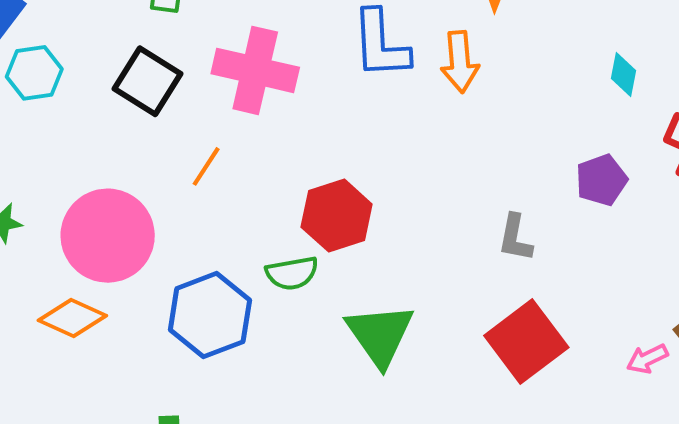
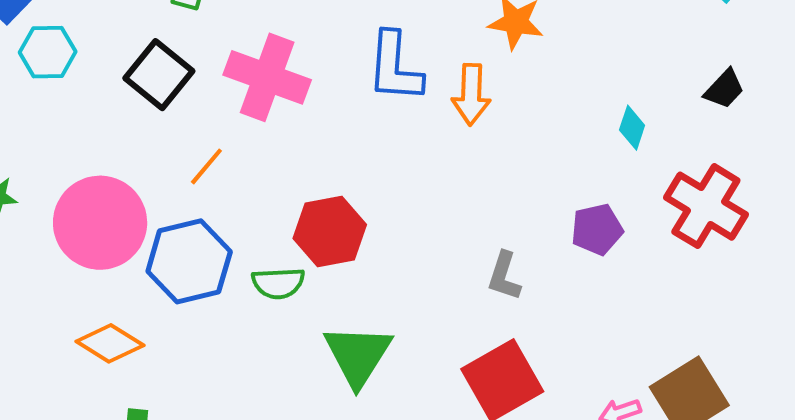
blue hexagon: (210, 315) -> (189, 261), moved
orange diamond: (72, 318) -> (110, 343), moved

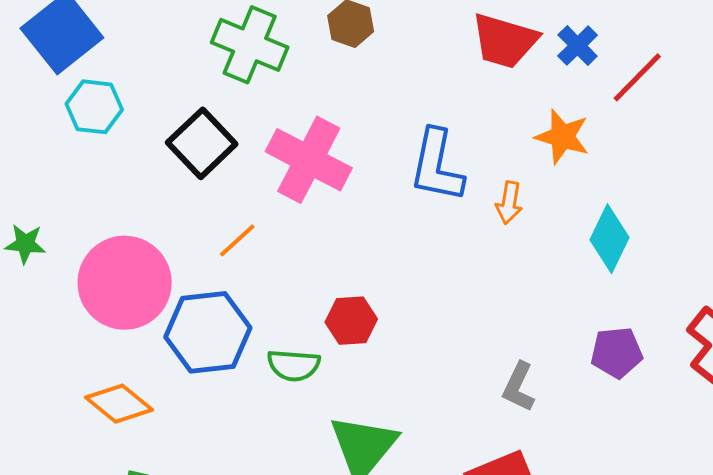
orange arrow: (471, 94) -> (509, 203), size x0.7
cyan diamond: (632, 128) -> (610, 239), moved, size x1.5
red hexagon: (330, 231) -> (351, 321), size x0.7

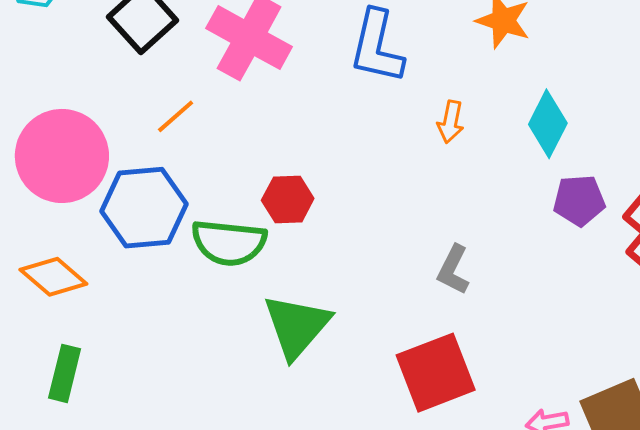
orange arrow: (509, 203) -> (451, 122), moved
purple pentagon: (617, 353) -> (579, 200), moved
green semicircle: (294, 365) -> (229, 243), size x1.4

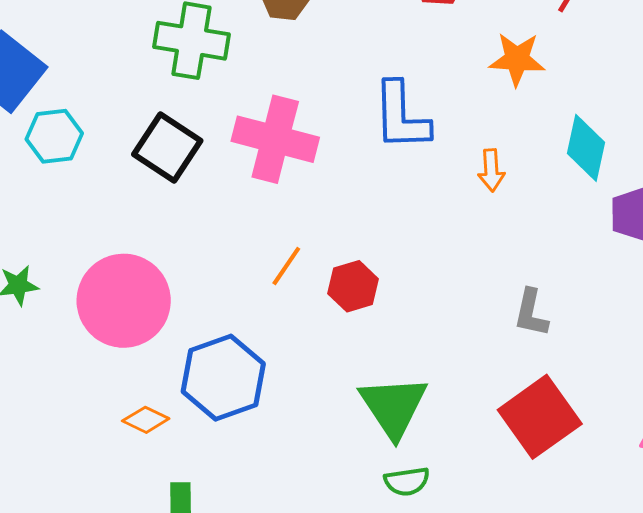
orange line: (176, 116) -> (286, 266), moved
blue hexagon: (144, 208) -> (223, 378), moved
green semicircle: (229, 243) -> (407, 481), moved, size x0.6
orange diamond: (53, 277) -> (146, 420), size x0.7

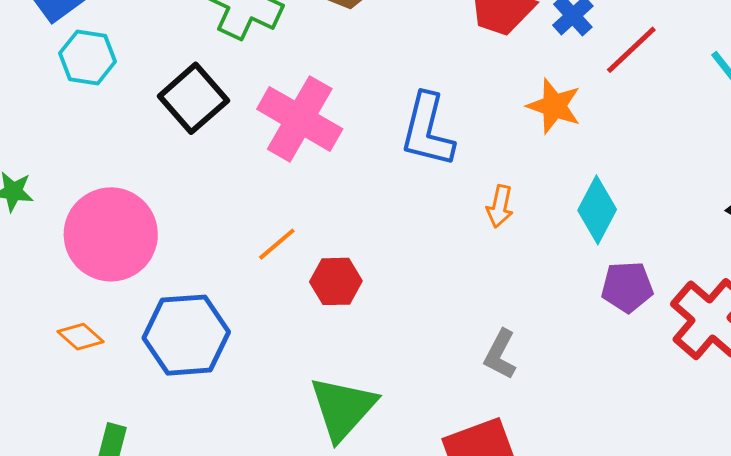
orange diamond: (146, 420) -> (80, 337), moved

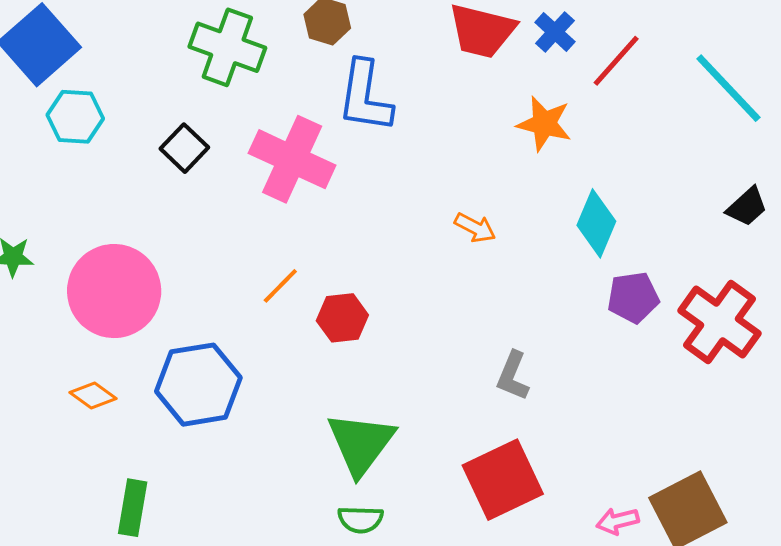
black square: (193, 98) -> (184, 148), size x0.7
blue L-shape: (427, 130) -> (365, 96), moved
orange arrow: (500, 206) -> (475, 228), moved, turned -69

